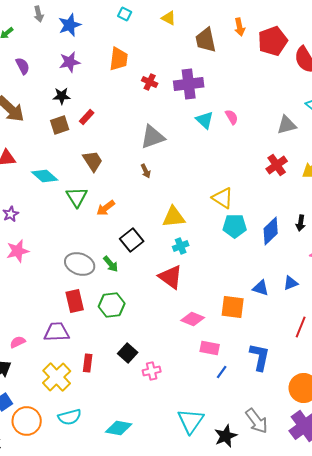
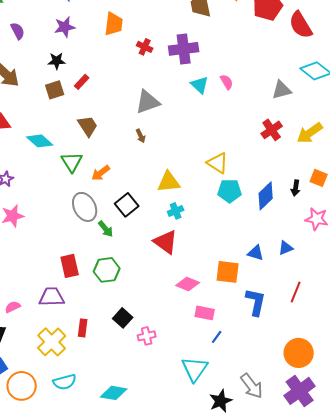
gray ellipse: (80, 264) -> (85, 207), moved, turned 44
blue L-shape: (260, 357) -> (256, 302), moved
cyan triangle: (191, 421) -> (195, 369), moved

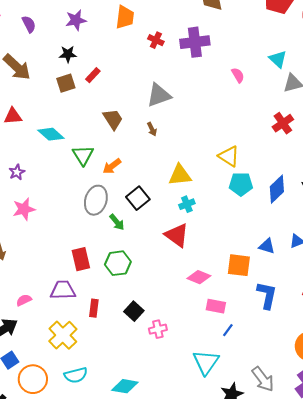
cyan triangle: (200, 85) -> (278, 59), moved
brown trapezoid: (88, 126) -> (113, 119), moved
gray ellipse: (85, 207) -> (96, 200), turned 44
red rectangle: (83, 328) -> (94, 308), moved

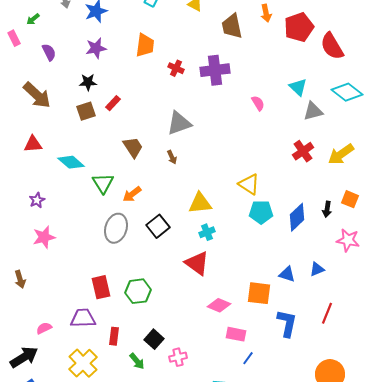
green arrow: (117, 222) -> (137, 361), moved

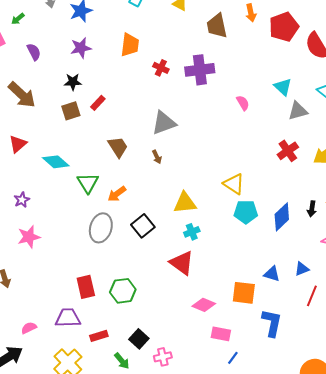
red triangle: (33, 144) -> (18, 144), turned -36
red line: (327, 313) -> (312, 296), moved
red rectangle: (114, 336) -> (99, 336), turned 66

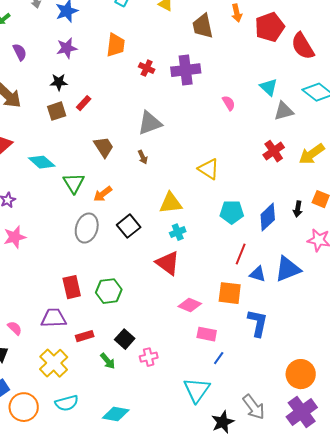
yellow triangle: (234, 184) -> (209, 169), moved
blue triangle: (302, 269) -> (288, 269), size x1.8
red line: (312, 296) -> (241, 254), moved
pink semicircle: (29, 328) -> (15, 328), turned 70

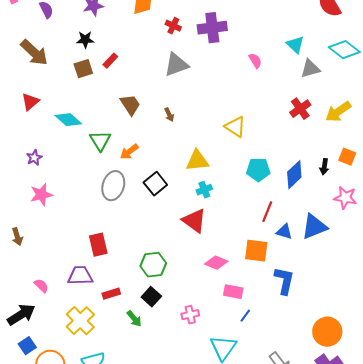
gray triangle: (150, 123) -> (176, 65), moved
green hexagon: (109, 291) -> (153, 265), moved
pink cross: (149, 357) -> (190, 315), moved

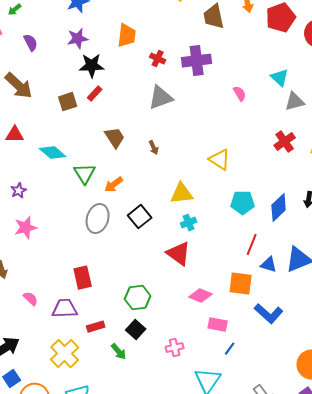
black star: (85, 40) -> (92, 66), moved, size x1.4
red triangle: (30, 102) -> (15, 135), turned 42
blue L-shape: (284, 281) -> (269, 314), turned 120
pink semicircle: (41, 286) -> (31, 299), moved

